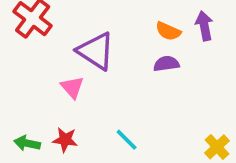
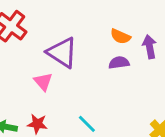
purple arrow: (204, 26) -> (150, 47), moved

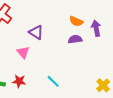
purple triangle: (62, 52) -> (36, 32), size x0.7

